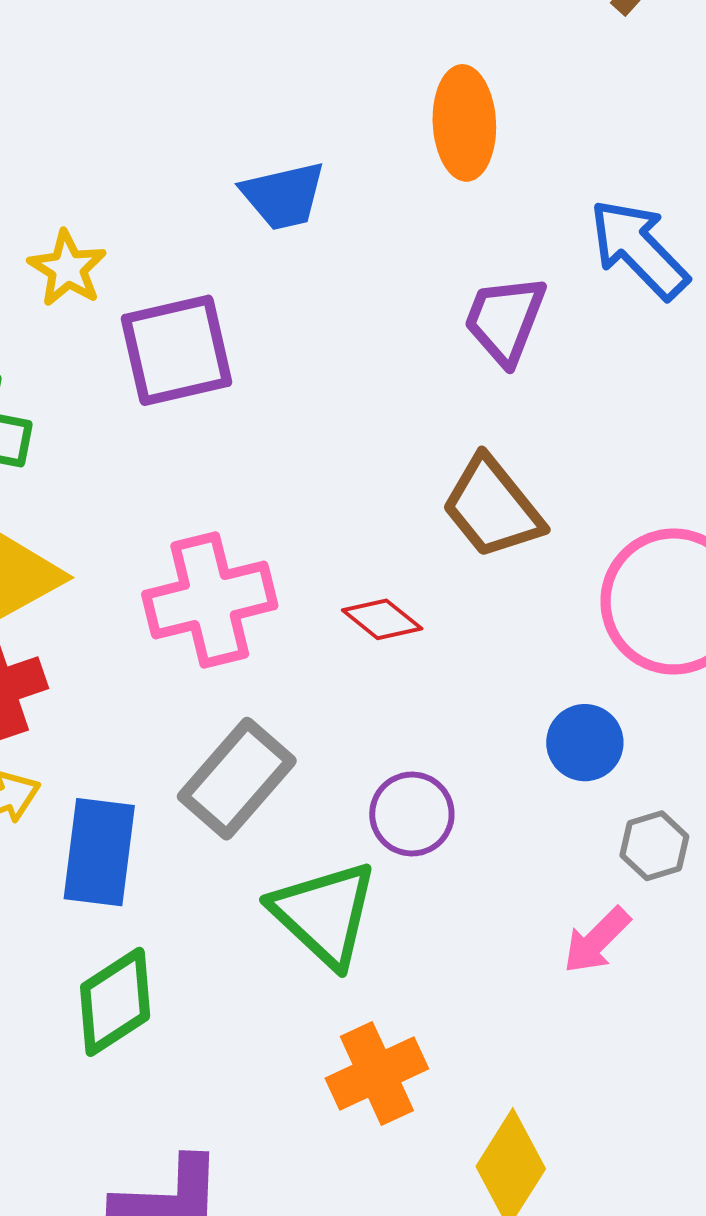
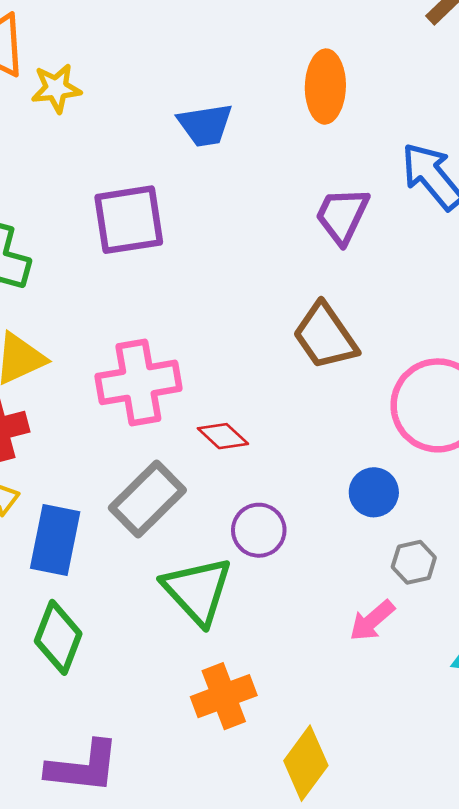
yellow star: (67, 268) -> (56, 88), moved, turned 30
red diamond: (382, 619) -> (223, 436), moved
green diamond: (115, 1002) -> (58, 637), turned -40

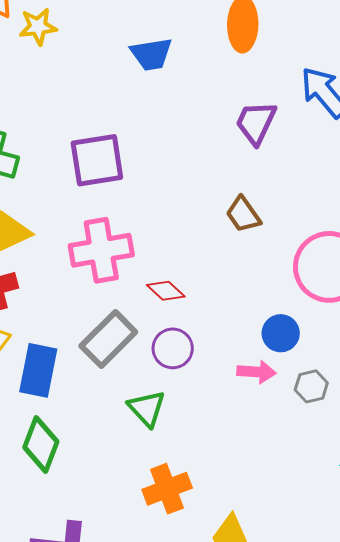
purple square: (129, 220) -> (97, 160), moved
brown trapezoid: (325, 336) -> (243, 214), size x0.7
purple circle: (259, 530) -> (173, 348), moved
green triangle: (197, 590) -> (147, 408), size x0.7
pink arrow: (372, 621) -> (257, 372), moved, turned -135

